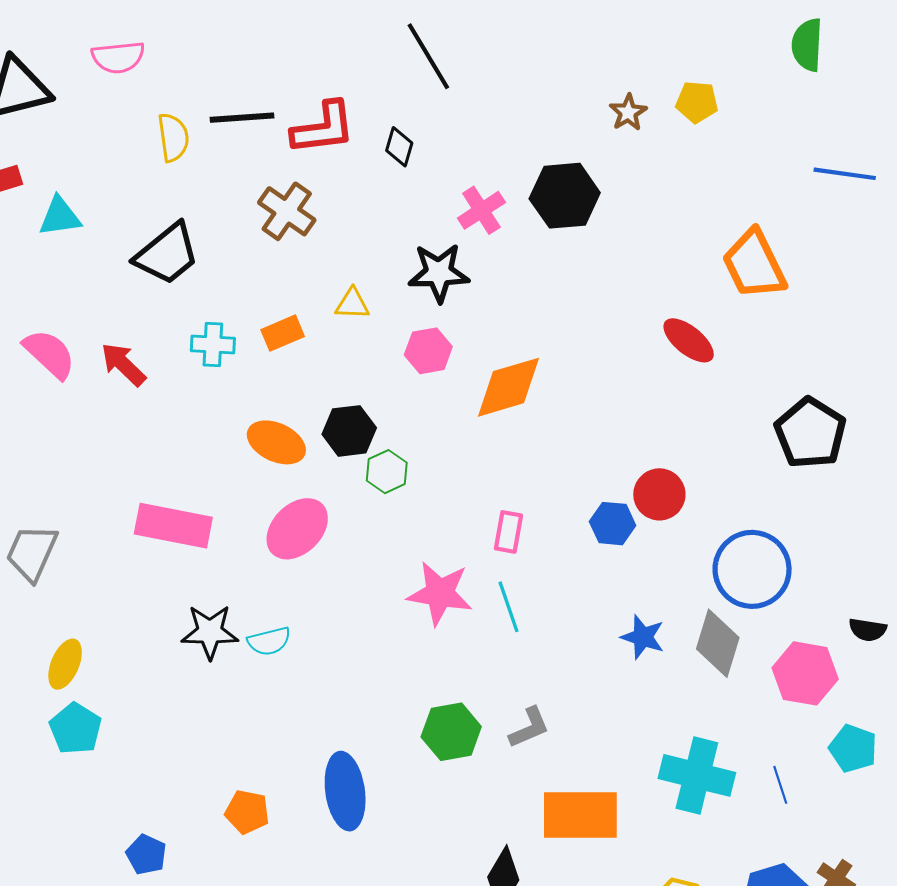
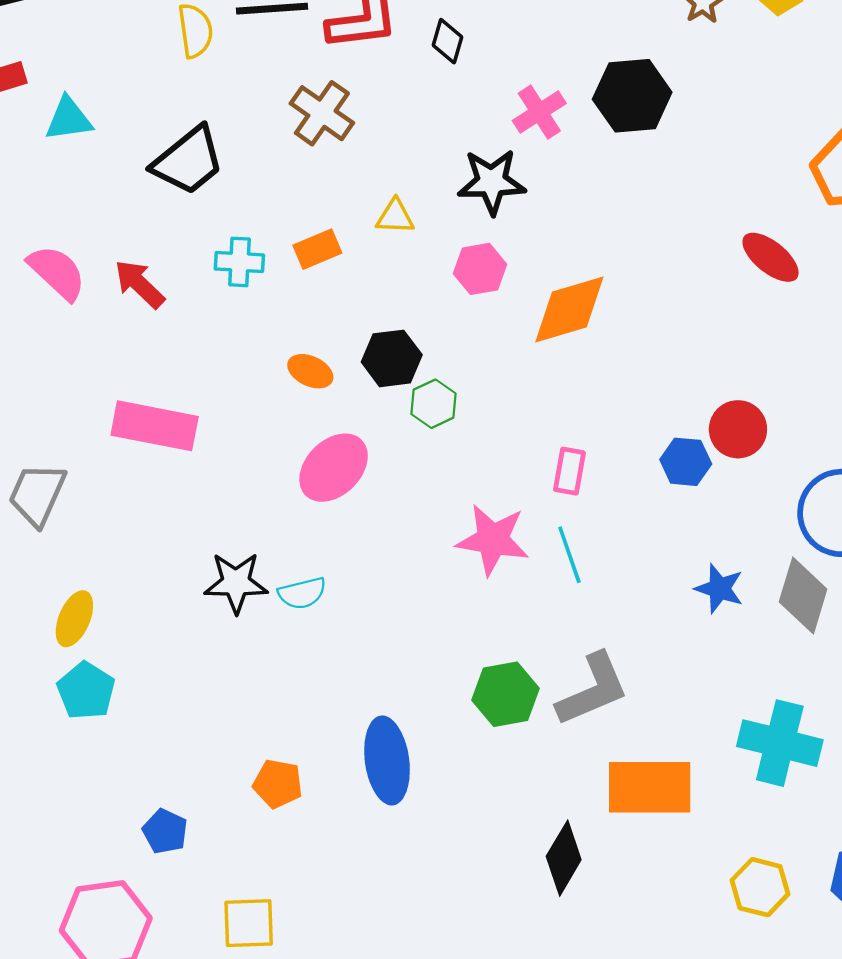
orange ellipse: (276, 442) -> (310, 371), size x0.7
pink rectangle: (173, 526) -> (155, 426), moved
gray L-shape: (529, 728) -> (593, 690), size x1.6

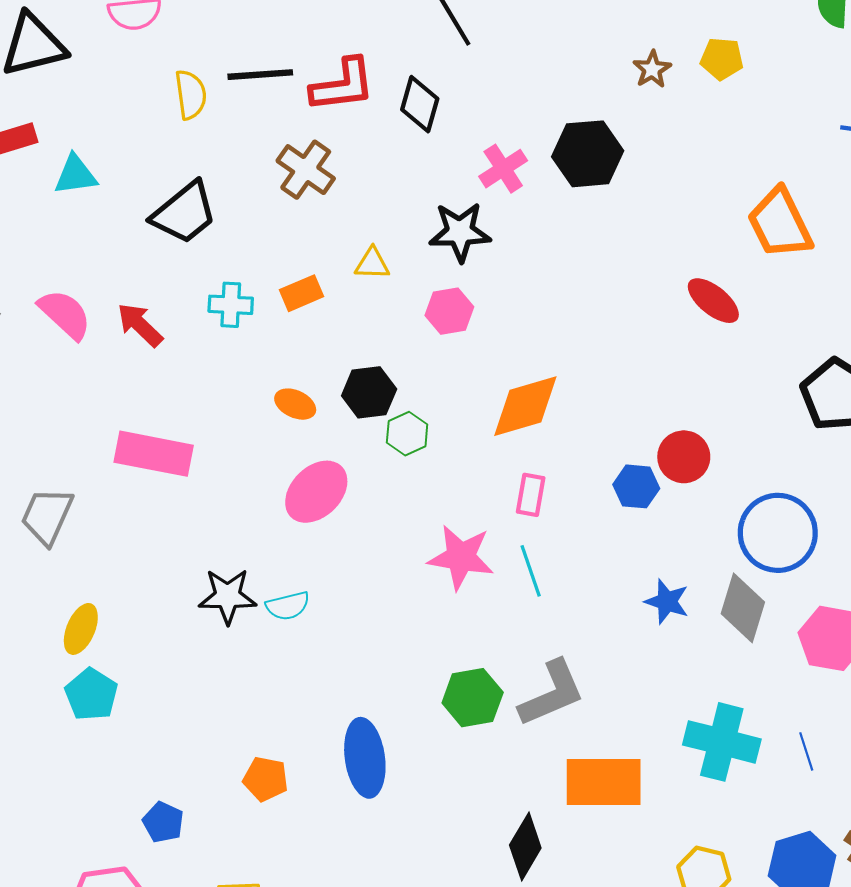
black diamond: (447, 41) -> (420, 104), size x1.4
orange diamond: (569, 310) -> (525, 406), moved

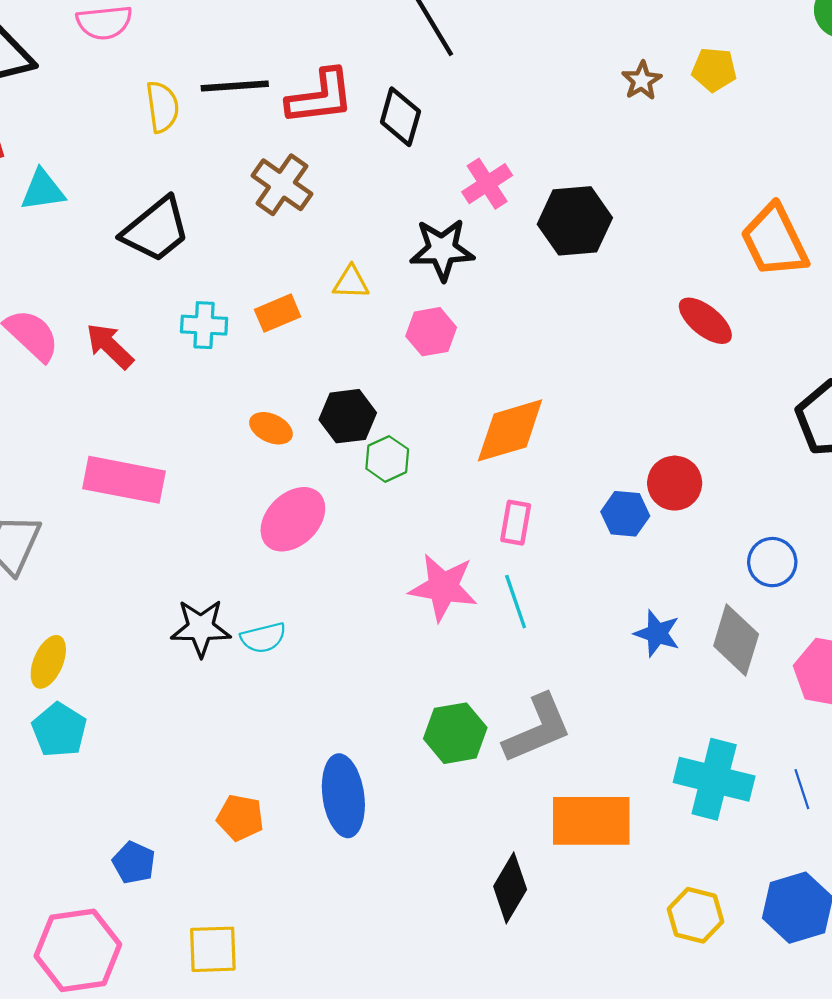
black hexagon: (588, 154) -> (575, 221), moved
blue circle: (778, 533) -> (772, 562), size x0.6

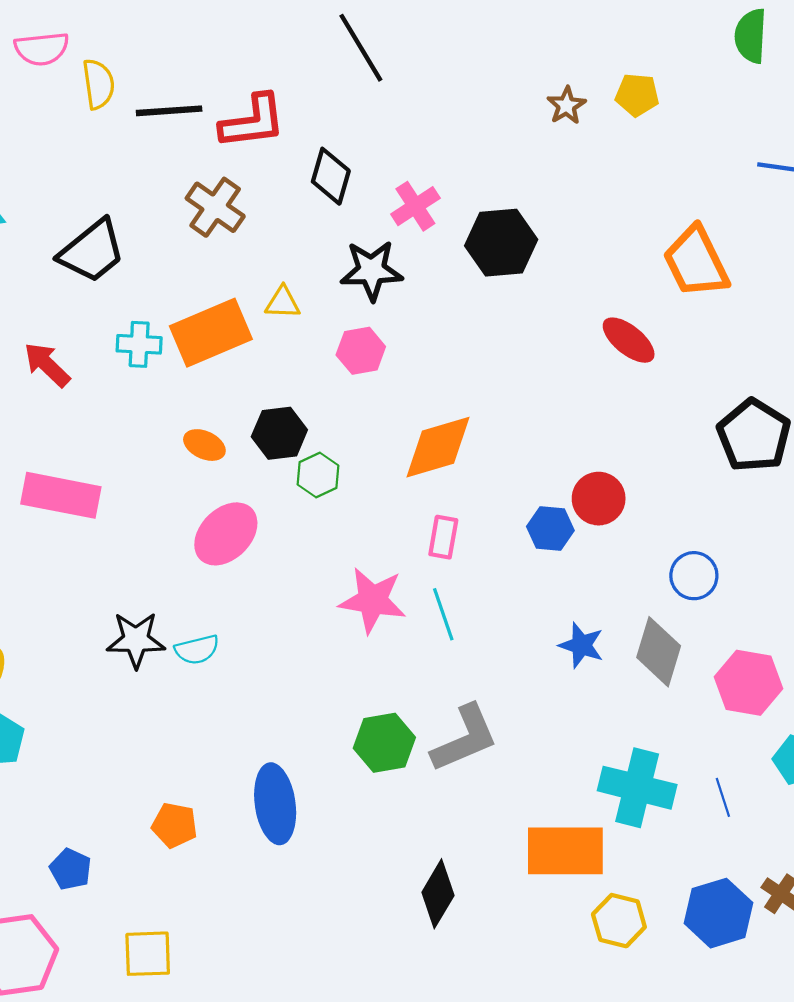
yellow semicircle: (162, 107) -> (98, 84), moved
black diamond: (400, 117) -> (331, 176), moved
orange rectangle: (278, 313) -> (211, 333), size x1.8
orange rectangle: (591, 821) -> (565, 851), moved

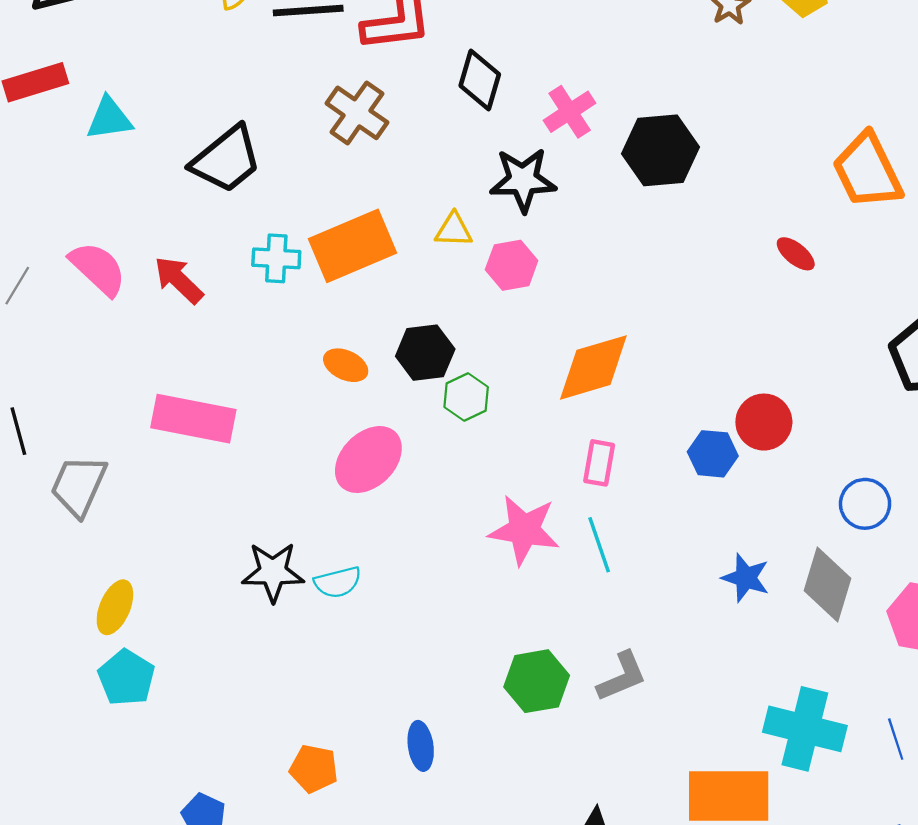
yellow triangle: (283, 303) -> (454, 230), moved
red ellipse: (629, 340) -> (796, 254), size x0.7
gray L-shape: (465, 738) -> (622, 677), size x0.7
blue ellipse: (275, 804) -> (421, 746), size x0.6

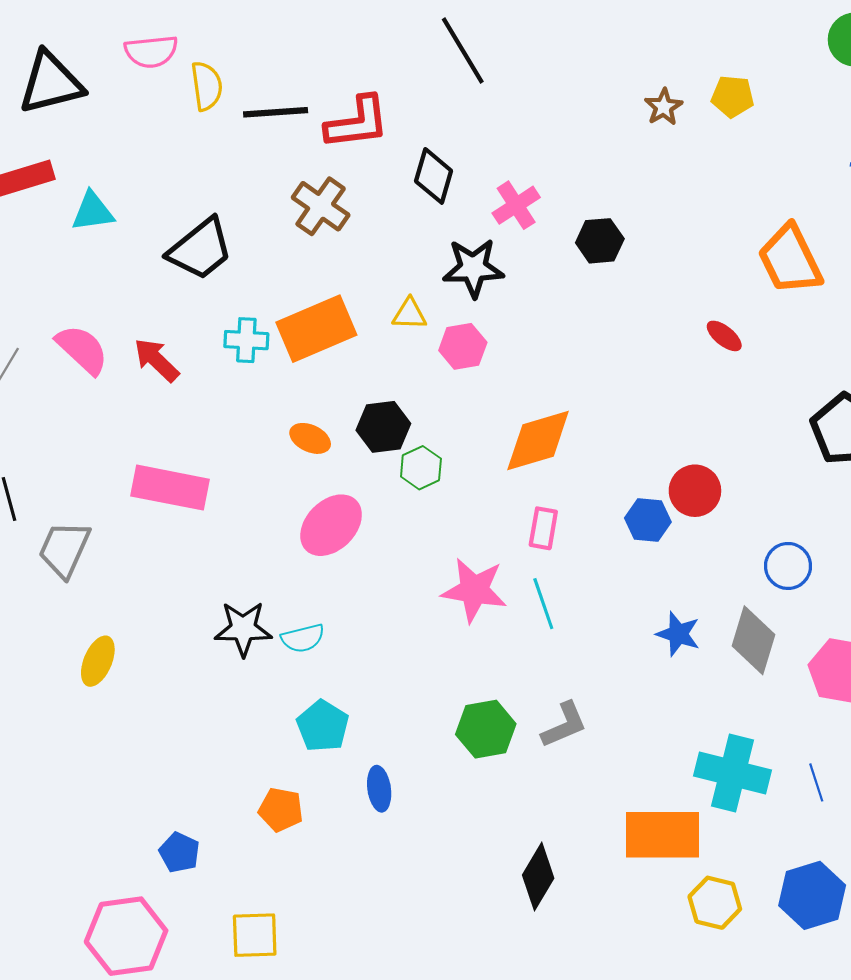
black hexagon: (660, 150) -> (600, 241), size x0.7
cyan pentagon: (126, 678) -> (323, 726), moved

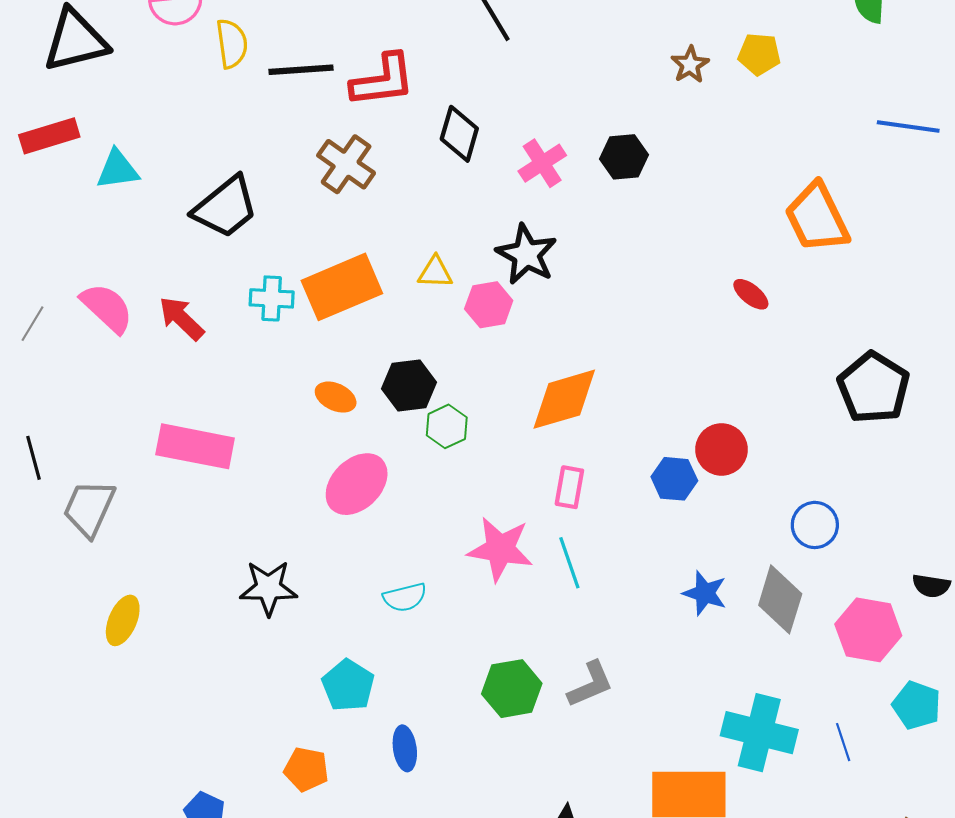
black hexagon: (600, 241) -> (624, 157), moved
black star: (473, 268) -> (526, 254), moved, turned 30
cyan semicircle: (303, 638) -> (405, 597), moved

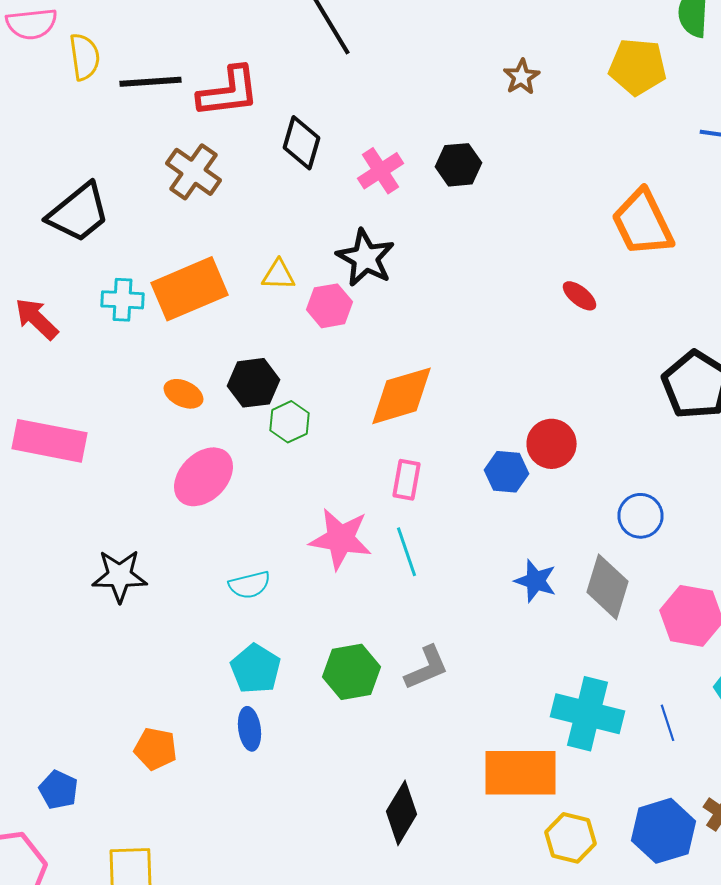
yellow pentagon: (759, 54) -> (638, 67), moved, size x1.4
cyan pentagon: (348, 685) -> (256, 669), moved

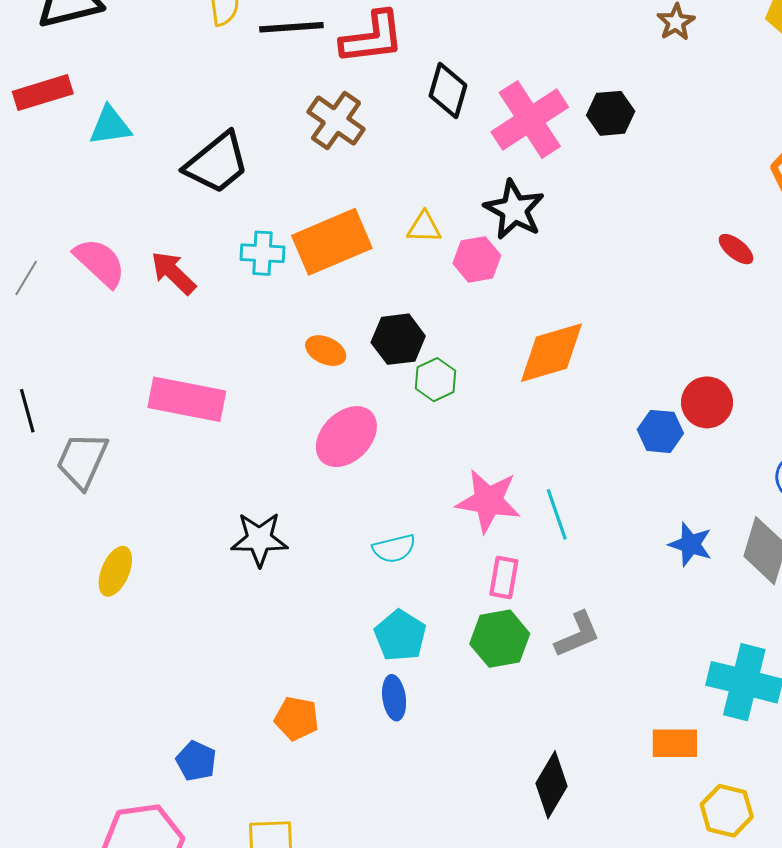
pink cross: (380, 171) -> (530, 120), size x1.6
pink rectangle: (406, 480) -> (504, 578), moved
orange rectangle: (520, 773) -> (675, 743), size x0.6

